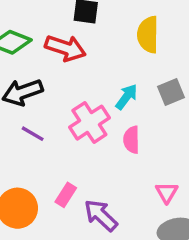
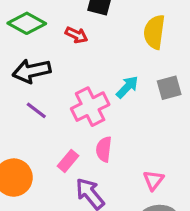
red arrow: (65, 48) -> (76, 35), size x0.6
pink semicircle: (131, 140) -> (104, 149), moved
pink rectangle: (66, 195) -> (68, 161), moved

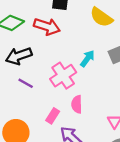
yellow semicircle: (154, 32) -> (101, 17), turned -55
red arrow: (76, 35) -> (47, 27), size x1.6

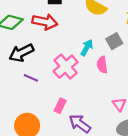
pink semicircle: (77, 104) -> (102, 65), moved

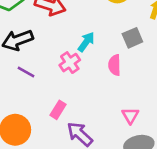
cyan arrow: (87, 48) -> (86, 42), moved
pink cross: (66, 67) -> (70, 63), size x0.7

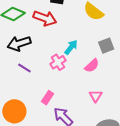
pink semicircle: (115, 65) -> (92, 66), turned -133
pink triangle: (130, 116) -> (96, 96), moved

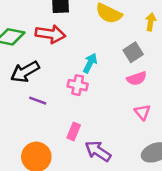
pink cross: (58, 62) -> (78, 85), turned -35
pink semicircle: (92, 66) -> (137, 78), moved, turned 35
pink triangle: (96, 96) -> (142, 112), moved

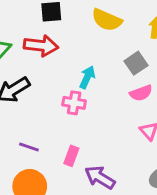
purple line: (38, 101) -> (29, 147), moved

